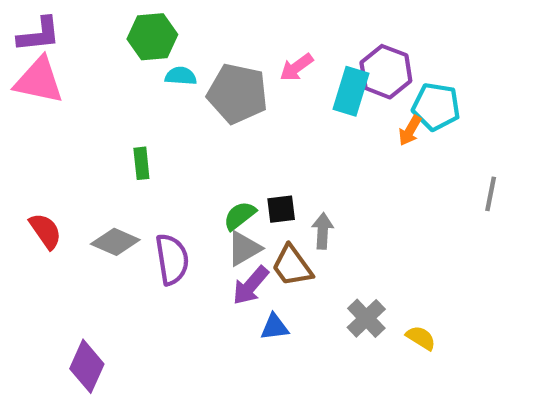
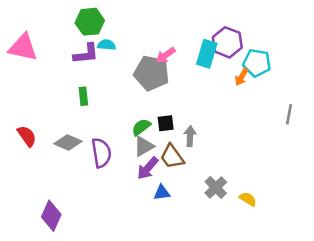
purple L-shape: (39, 35) -> (86, 54), moved
pink arrow: (296, 67) -> (166, 55), moved
gray pentagon: (237, 93) -> (151, 73), moved

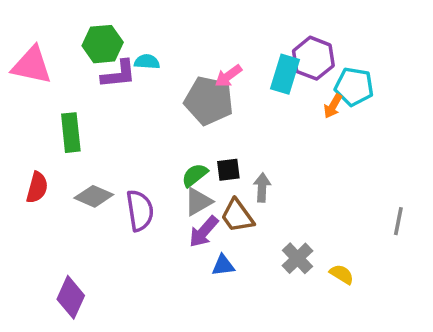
green hexagon: (90, 22) -> (103, 44), moved
green rectangle: (83, 96) -> (71, 133), moved, size x1.5
gray line: (289, 114) -> (398, 221), moved
red semicircle: (27, 136) -> (37, 187), turned 50

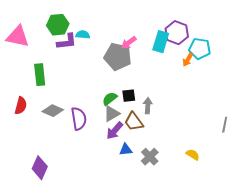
gray cross: (297, 258) -> (150, 157), moved

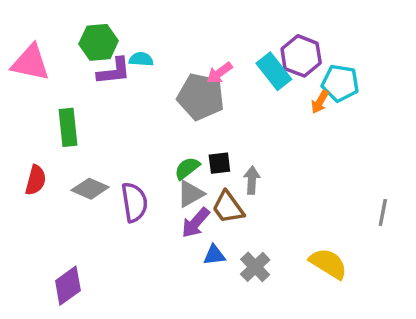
cyan rectangle: (161, 42) -> (274, 71), turned -55
yellow semicircle: (193, 155) -> (328, 264), size x1.6
purple diamond: (40, 168) -> (68, 286), turned 30

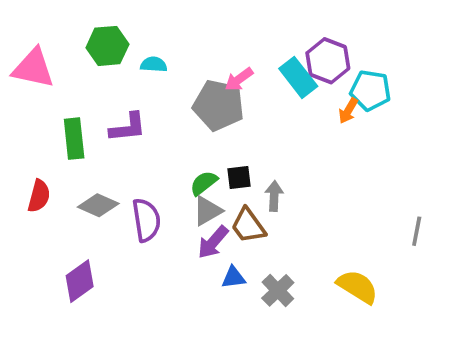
purple L-shape: (114, 71) -> (128, 127), moved
purple diamond: (68, 286) -> (80, 281), moved

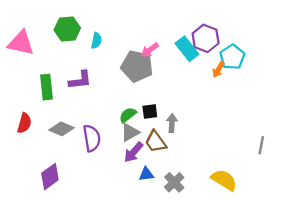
cyan semicircle: (154, 64) -> (96, 41), turned 98
cyan pentagon: (370, 90) -> (232, 57), turned 30

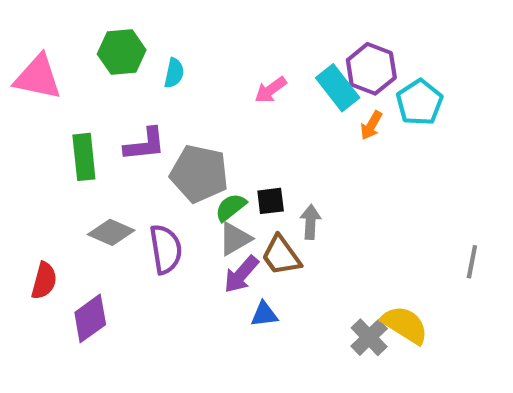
gray pentagon: (137, 66) -> (199, 174), moved
orange arrow: (218, 70) -> (371, 125), moved
red semicircle: (24, 123) -> (44, 281), moved
gray cross: (174, 182) -> (369, 337), moved

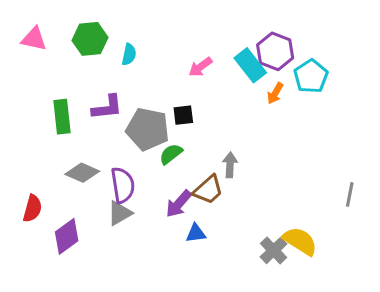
pink triangle: (38, 77) -> (34, 39), moved, size x0.7
black square: (271, 201) -> (183, 115), moved
gray triangle: (235, 239) -> (120, 213), moved
brown trapezoid: (281, 256) -> (208, 190), turned -96

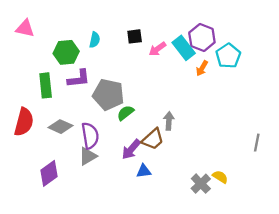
green hexagon: (90, 39) -> (66, 52), moved
pink arrow: (200, 67) -> (157, 49), moved
black square: (183, 115) -> (135, 36), moved
red semicircle: (32, 208) -> (24, 122), moved, size x1.4
yellow semicircle: (300, 241) -> (220, 177), size x0.6

